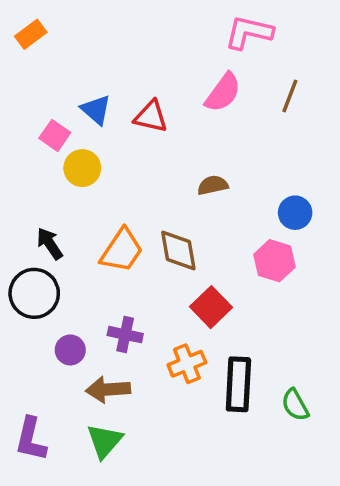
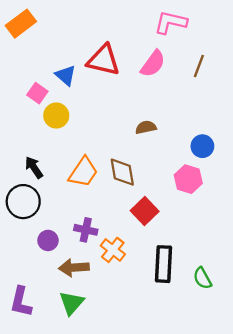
orange rectangle: (31, 34) -> (21, 24), size x1.4
red triangle: (151, 117) -> (103, 60), moved, size x1.4
orange cross: (187, 364) -> (113, 250), moved, turned -30

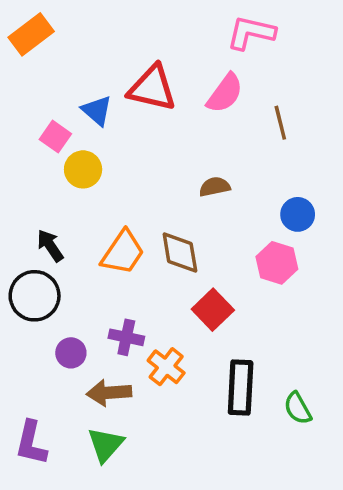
brown line: (199, 66) -> (280, 123), moved, turned -35

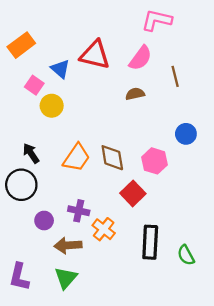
orange rectangle: (31, 34) -> (21, 45), moved
brown semicircle: (215, 187) -> (135, 94), moved
pink hexagon: (277, 263) -> (155, 161), moved

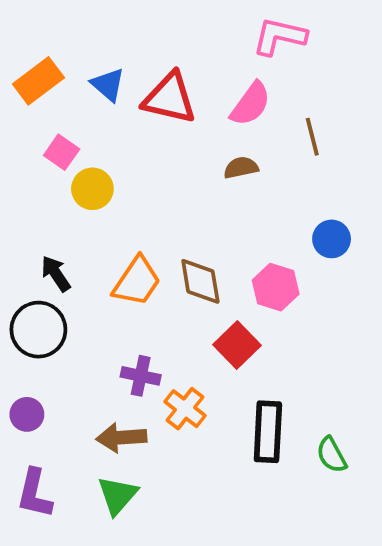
blue triangle: (60, 69) -> (108, 85), moved
purple circle: (44, 221) -> (27, 414), moved

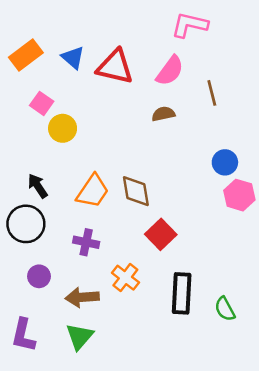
pink hexagon: (276, 287) -> (239, 195), moved
purple cross: (141, 376) -> (86, 242), moved
purple circle: (27, 414) -> (39, 276), moved

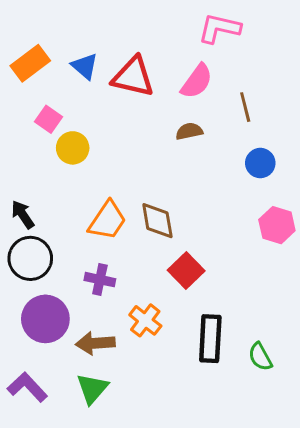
blue circle: (225, 162) -> (260, 163), moved
black arrow: (38, 186) -> (23, 214), moved
purple circle: (39, 276) -> (45, 319), size x1.8
purple L-shape: (23, 335) -> (27, 387), turned 124

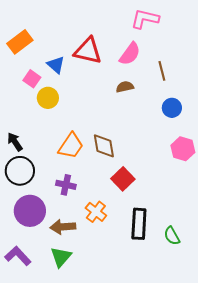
blue triangle: (85, 66) -> (56, 65), moved

